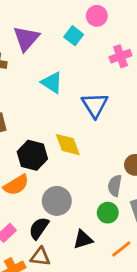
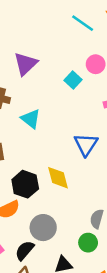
purple triangle: (26, 38) -> (26, 64), moved
cyan triangle: (52, 83) -> (31, 119), moved

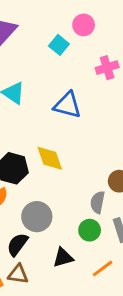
blue triangle: (86, 144) -> (68, 105), moved, turned -45

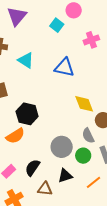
yellow diamond: (50, 158) -> (84, 104), moved
gray semicircle: (98, 202) -> (88, 136), turned -35
gray circle: (37, 217) -> (62, 147), moved
brown triangle: (18, 274) -> (45, 189), moved

